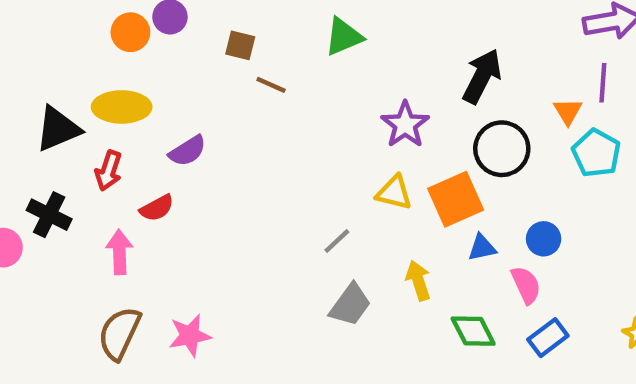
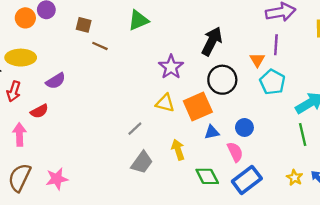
blue rectangle: (548, 338) -> (247, 180), size x1.4

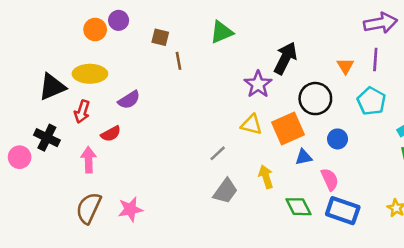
black arrow: (212, 41) -> (285, 58), moved
brown line: (100, 46) -> (179, 61), turned 56
orange triangle: (257, 60) -> (345, 66), moved
blue circle: (244, 127) -> (338, 139), moved
blue rectangle: (247, 180) -> (343, 211), turned 56

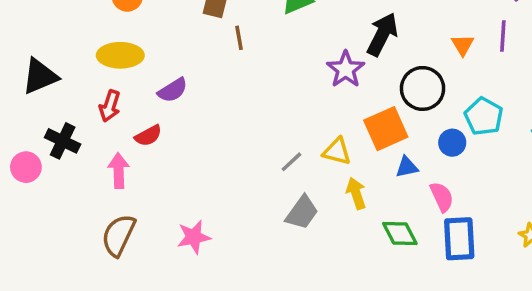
black triangle: (52, 87) -> (40, 76), moved
cyan pentagon: (371, 101) -> (484, 116), moved
yellow triangle: (252, 125) -> (337, 151), moved
pink star: (130, 209) -> (194, 237), moved
blue rectangle: (343, 211) -> (459, 239), turned 68

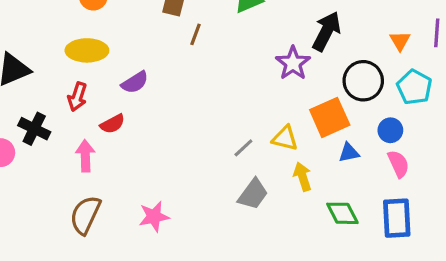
brown line: (239, 38) -> (196, 34), turned 30
cyan pentagon: (484, 116) -> (414, 87), moved
pink semicircle: (442, 197) -> (398, 164), moved

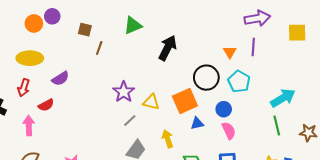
black arrow: (326, 31) -> (168, 48), moved
purple star: (293, 63) -> (124, 92), moved
yellow triangle: (285, 138) -> (151, 102), moved

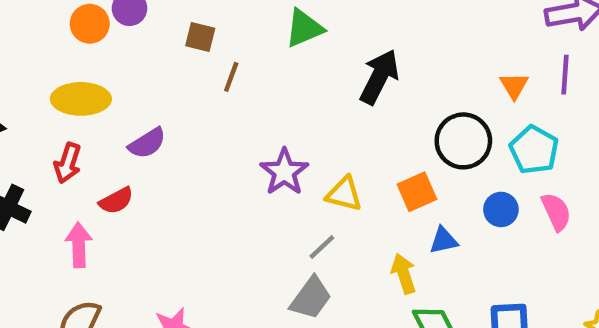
orange square: (185, 101) -> (417, 192), size x0.7
gray line: (130, 120) -> (322, 247), moved
pink semicircle: (229, 131) -> (556, 212), moved
yellow arrow: (168, 139) -> (404, 274), moved

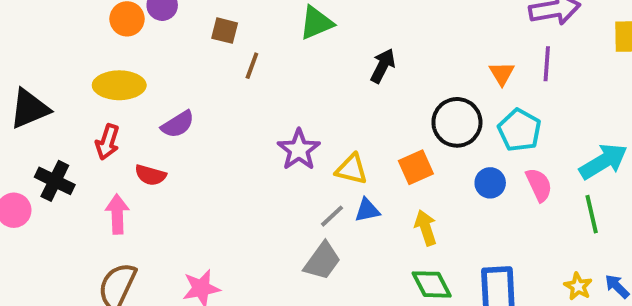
black arrow: (379, 77) -> (383, 66), size x0.7
red semicircle: (116, 201) -> (150, 175), turned 44
blue triangle: (443, 240) -> (367, 210), moved
yellow arrow: (404, 274) -> (426, 228), moved

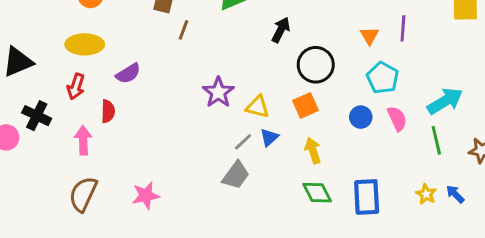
black circle: (457, 122) -> (316, 65), moved
red semicircle: (150, 175) -> (108, 111), turned -105
blue triangle: (367, 210) -> (269, 137), turned -30

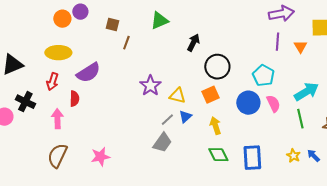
orange triangle: (369, 36) -> (300, 47), moved
purple semicircle: (128, 73) -> (88, 73), size x1.4
blue circle: (361, 117) -> (248, 103), size x1.5

